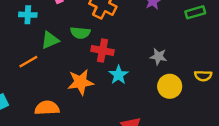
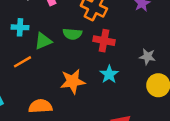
cyan cross: (28, 15) -> (20, 27), moved
red cross: (103, 51) -> (104, 41), moved

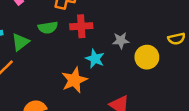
gray star: (147, 57) -> (121, 41), moved
orange star: (73, 81) -> (74, 80), moved

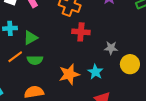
green semicircle: (48, 28) -> (35, 60), moved
cyan star: (95, 59) -> (95, 72), moved

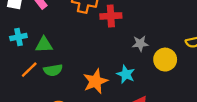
red cross: (81, 32) -> (111, 16), moved
green triangle: (30, 38) -> (44, 45), turned 35

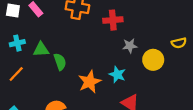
red cross: (111, 16) -> (113, 20), moved
orange line: (29, 70) -> (16, 74), moved
green semicircle: (53, 70) -> (60, 62), moved, turned -98

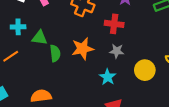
gray star: (130, 46) -> (117, 51), moved
orange star: (90, 82) -> (83, 49), moved

